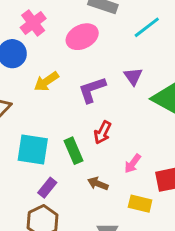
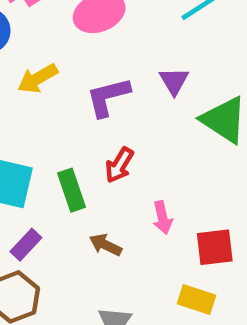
pink arrow: (133, 164) -> (162, 218), turned -54
yellow rectangle: (140, 204) -> (196, 300), moved

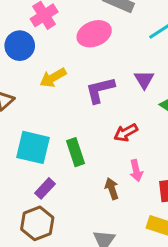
red arrow: (119, 165) -> (126, 133), moved, turned 30
brown arrow: (106, 245) -> (112, 189), moved, turned 45

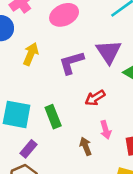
yellow arrow: (53, 78) -> (31, 54), turned 145
purple triangle: (144, 79) -> (109, 52), size x1.5

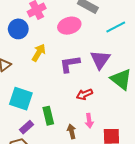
green rectangle: (53, 117) -> (48, 116), moved

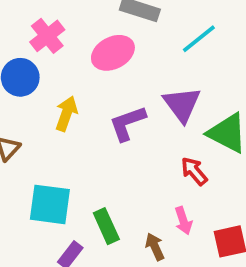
red arrow: (84, 94) -> (194, 171), moved, turned 84

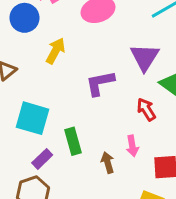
purple L-shape: (127, 123) -> (100, 83), moved

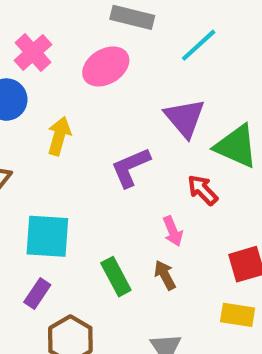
green rectangle: (73, 141) -> (116, 277), moved
pink arrow: (132, 146) -> (173, 231), moved
purple rectangle: (42, 159) -> (37, 293), moved

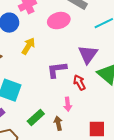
red arrow: (203, 190) -> (79, 83), moved
green rectangle: (116, 277) -> (36, 117), turned 60

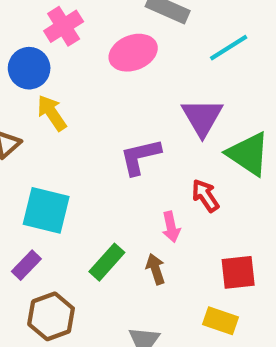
yellow arrow: (28, 46) -> (52, 113), moved, turned -60
red arrow: (79, 83) -> (205, 196), moved

